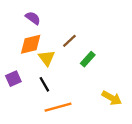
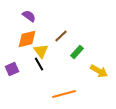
black line: (44, 84) -> (39, 64), moved
yellow arrow: (112, 98) -> (99, 71), moved
orange line: (58, 107) -> (64, 94), moved

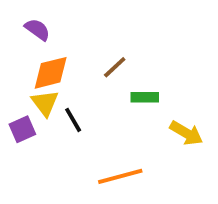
purple semicircle: (29, 16) -> (37, 29), moved
yellow triangle: (41, 51) -> (45, 103), moved
green rectangle: (77, 52) -> (145, 97), turned 48

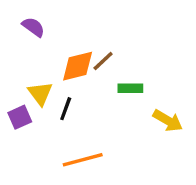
orange diamond: (51, 73) -> (78, 66), moved
black line: (73, 120) -> (66, 109), turned 50
orange line: (120, 176) -> (83, 160), moved

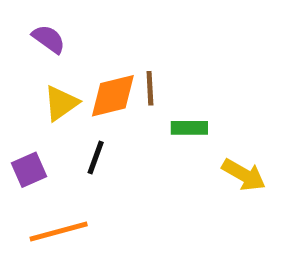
brown line: (103, 61) -> (150, 88), turned -50
yellow triangle: (40, 93) -> (61, 103), moved, turned 32
orange line: (83, 160) -> (59, 231), moved

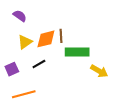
green rectangle: (189, 128) -> (77, 52), size x1.6
black line: (96, 157) -> (39, 64), turned 40

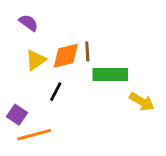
black line: (39, 64) -> (56, 92), turned -32
purple square: (12, 69) -> (17, 115), moved, turned -32

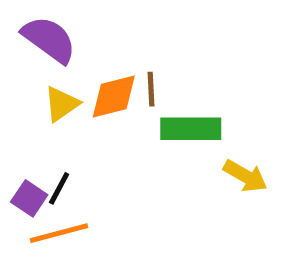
purple semicircle: (28, 23) -> (49, 39), size x1.6
black line: (56, 92) -> (59, 188), moved

